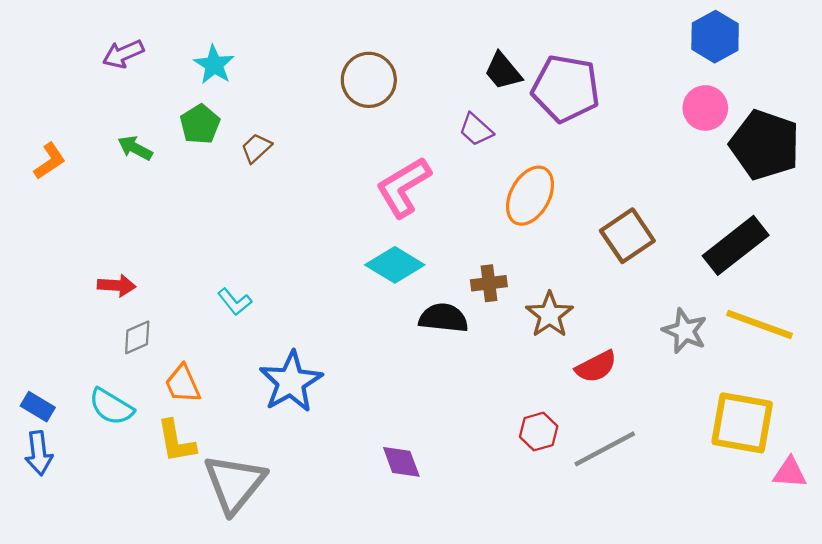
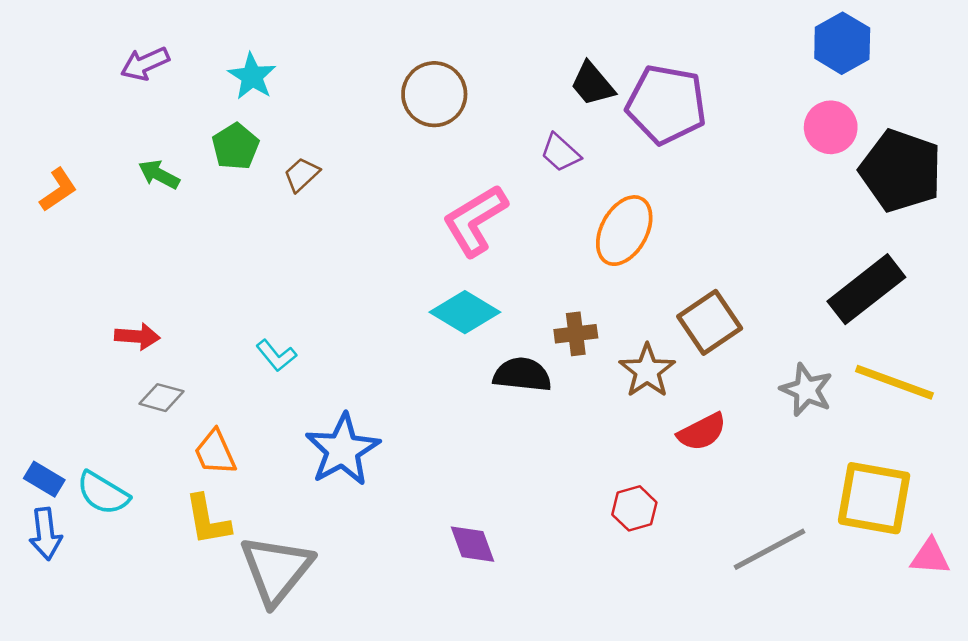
brown square: (627, 236) -> (710, 322), moved
gray diamond: (137, 337) -> (162, 398), turned 39
cyan semicircle: (111, 407) -> (103, 493), moved
gray line: (605, 449) -> (770, 549), moved

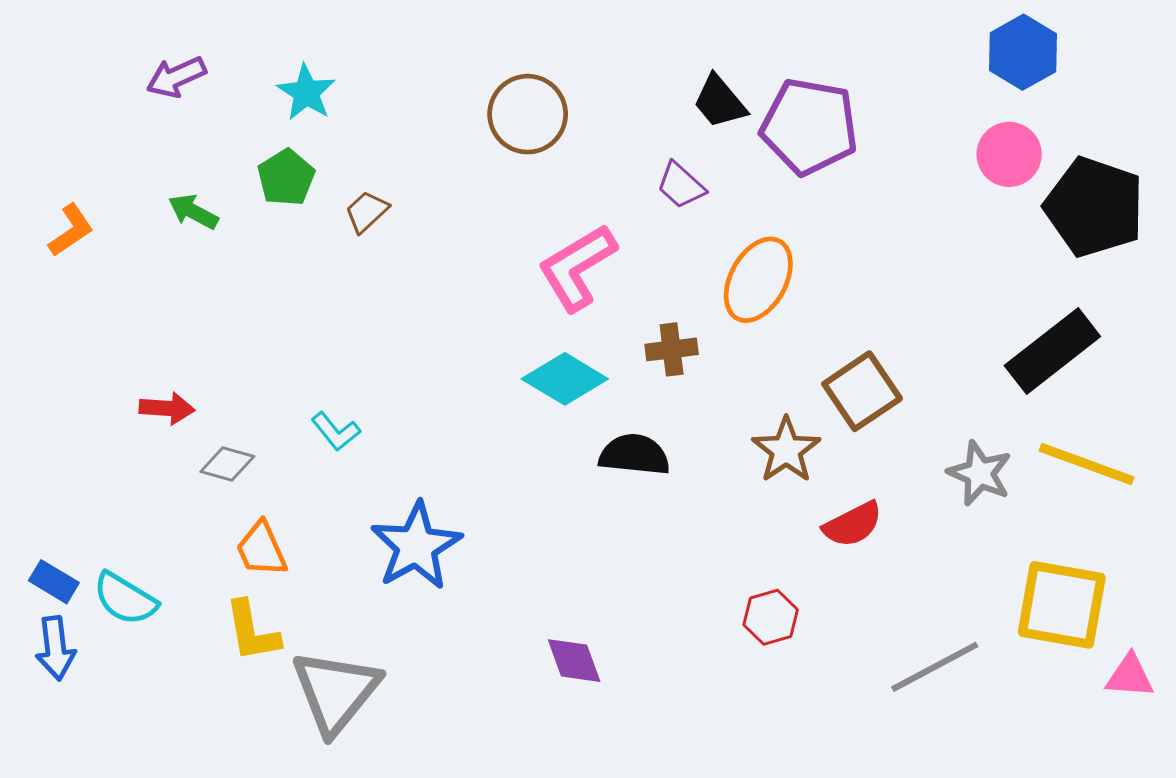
brown cross: (576, 334) -> (672, 349), moved
gray diamond: (162, 398) -> (227, 464), moved

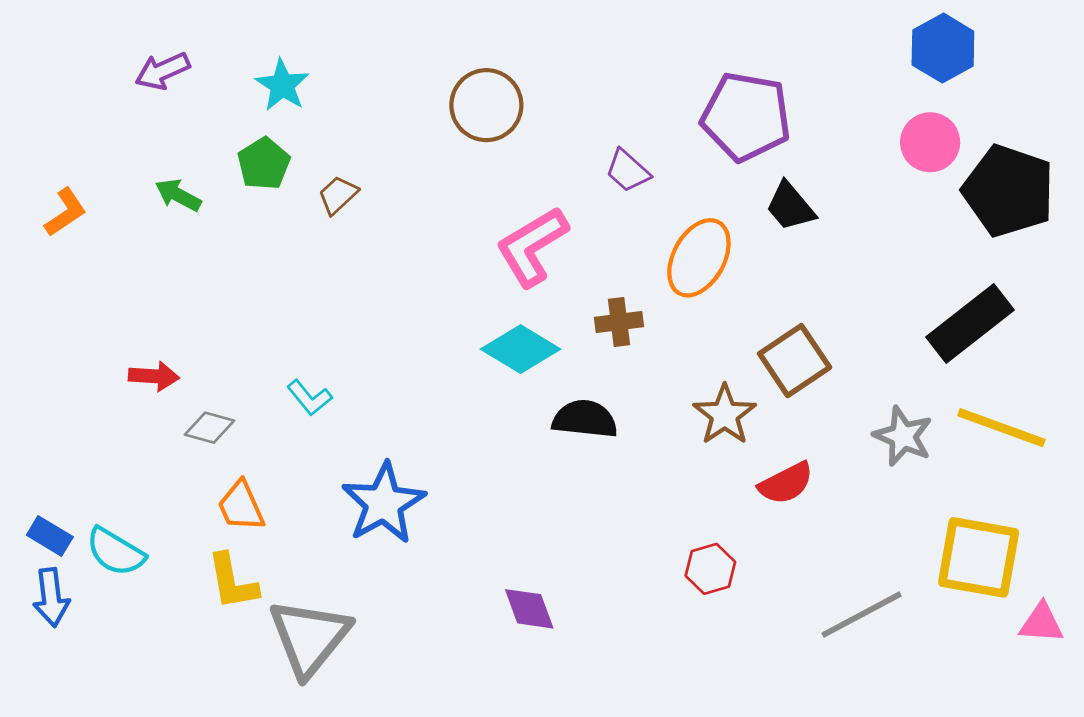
black trapezoid: (720, 102) -> (790, 206), moved

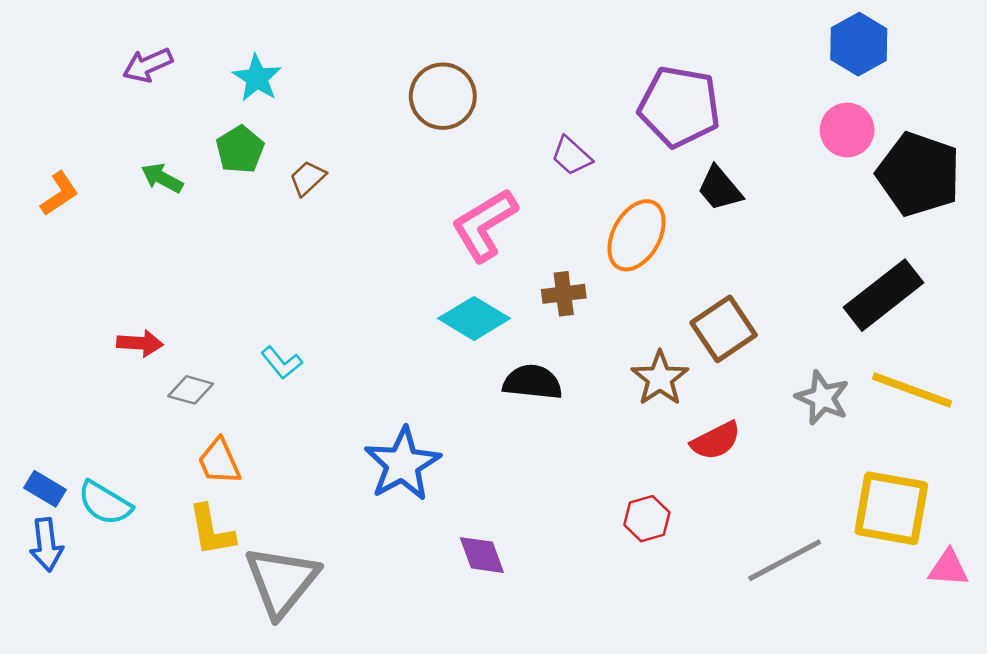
blue star: (384, 503) -> (403, 464), moved

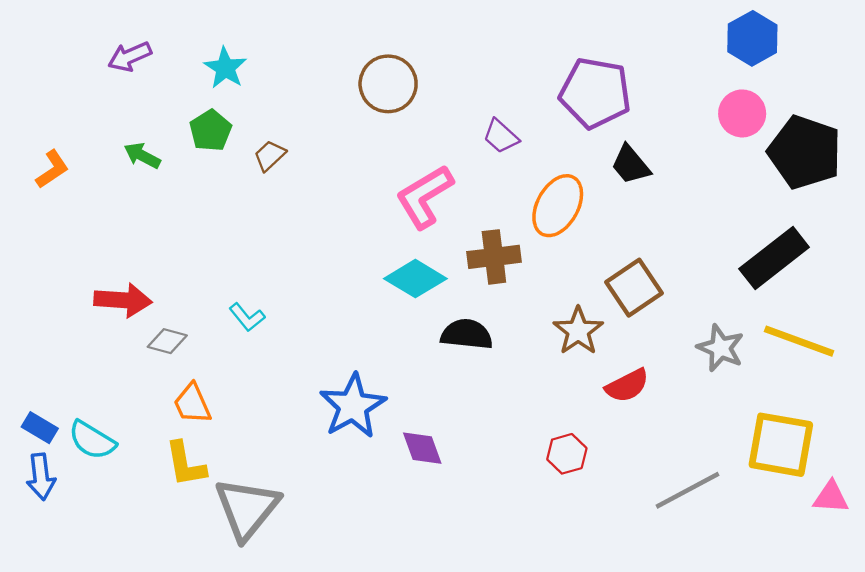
brown cross: (564, 294) -> (494, 257), size x1.4
red arrow: (140, 343) -> (123, 300), size x1.4
purple diamond: (482, 555) -> (422, 448), moved

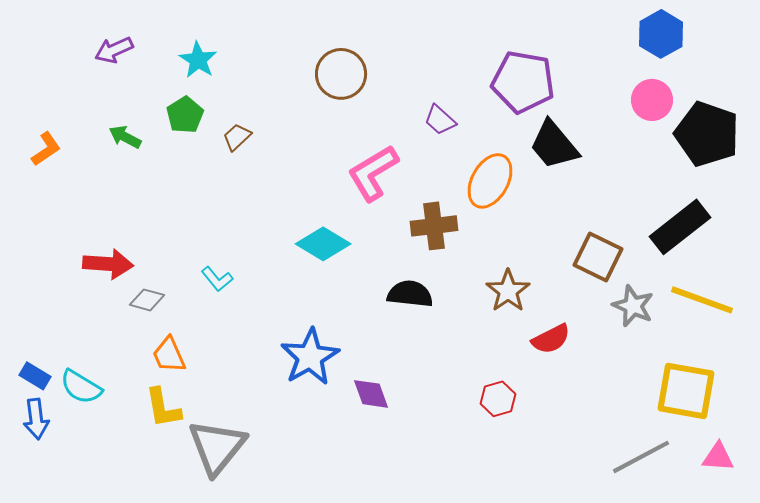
black trapezoid: (631, 165) -> (554, 145), size x1.4
cyan diamond: (415, 279) -> (323, 244), moved
brown square: (634, 288) -> (598, 257), moved, turned -30
gray line: (688, 490) -> (641, 457), moved
pink triangle: (831, 497) -> (718, 457), moved

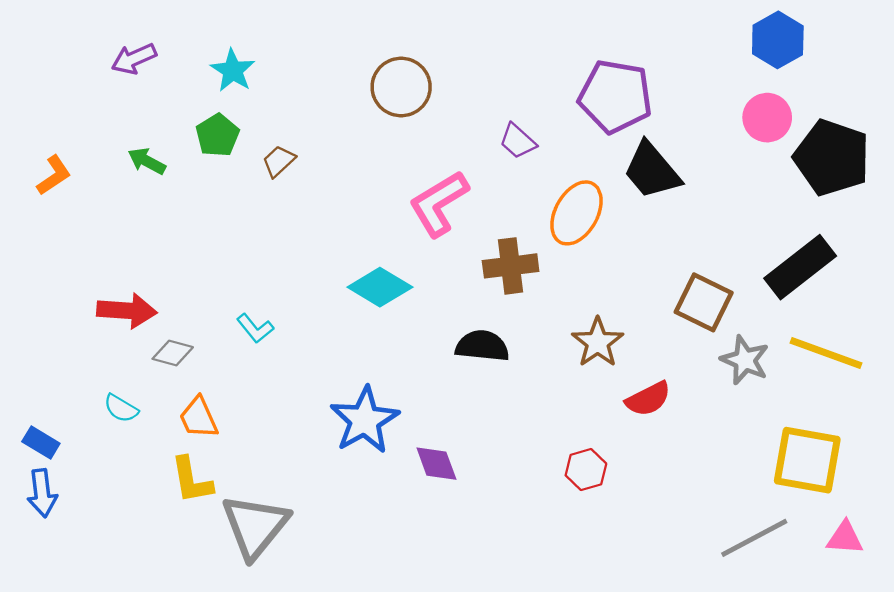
cyan semicircle: (81, 387) -> (121, 408), moved, size x0.7

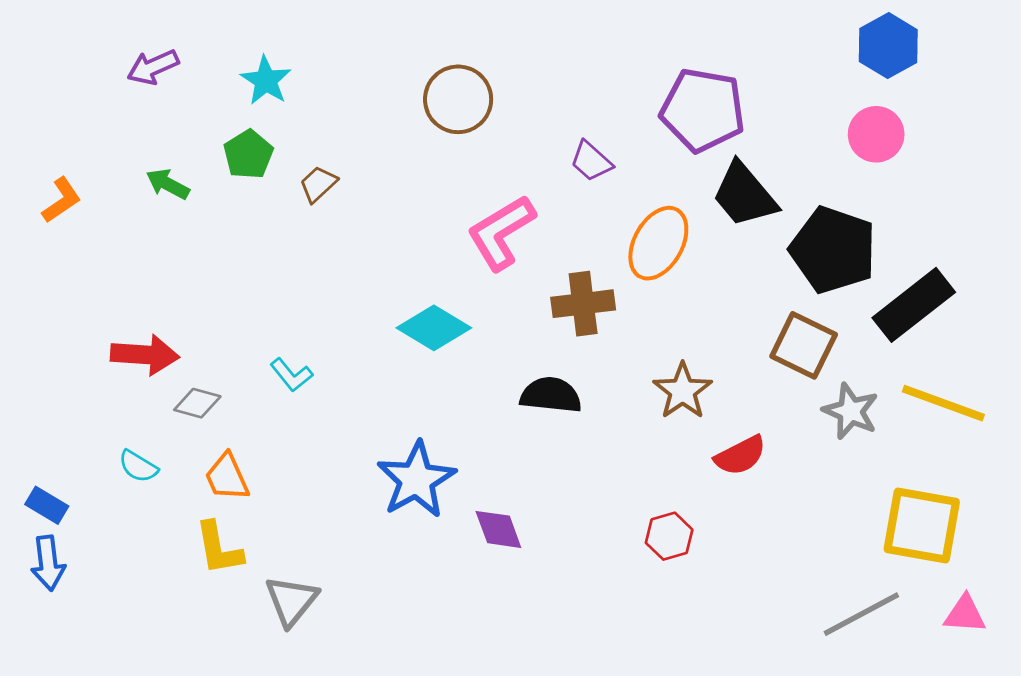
black pentagon: (832, 158) -> (833, 250), moved
gray triangle: (255, 526) -> (291, 601), size x0.7

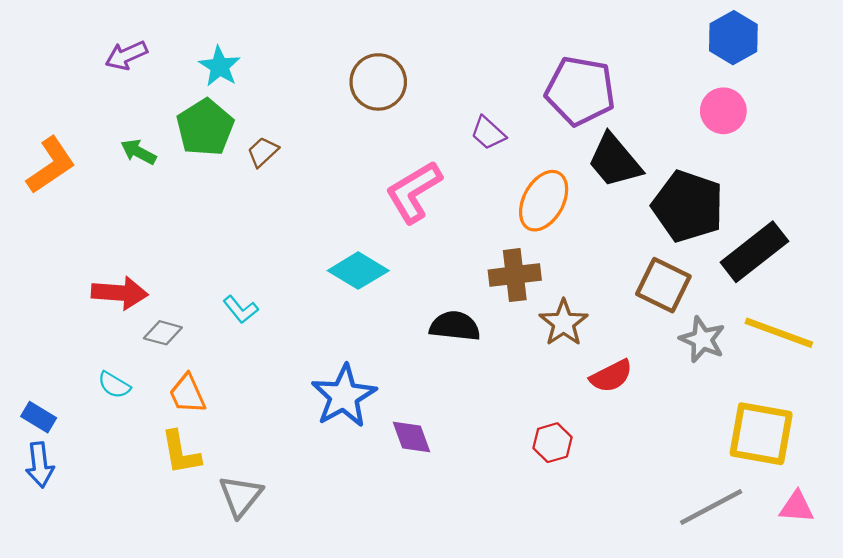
green pentagon: (248, 154) -> (205, 127), size x1.4
orange L-shape: (62, 200) -> (51, 165), size x1.5
brown cross: (583, 304) -> (515, 275), moved

